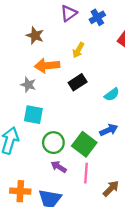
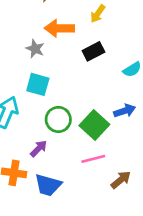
purple arrow: (59, 167) -> (39, 148), moved, turned 98
pink line: (86, 173) -> (93, 159), turned 66

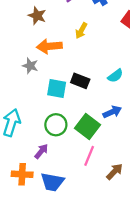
black rectangle: (93, 51) -> (80, 81), moved, turned 54
cyan square: (38, 84) -> (57, 89), moved
pink line: (93, 159) -> (89, 156), turned -48

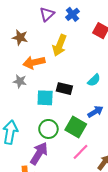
yellow arrow: (81, 31) -> (60, 45), size x1.5
purple arrow: (41, 151) -> (39, 153), size x1.6
pink line: (89, 156) -> (81, 152), turned 30

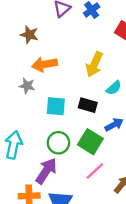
yellow arrow: (60, 45) -> (94, 64), moved
black rectangle: (64, 89) -> (88, 105), moved

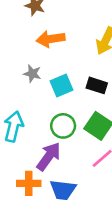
gray star: (27, 86) -> (32, 74), moved
cyan square: (56, 106) -> (62, 86), turned -30

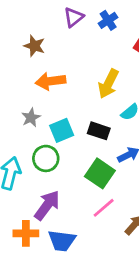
gray star: (32, 74) -> (31, 118), turned 30
green circle: (63, 126) -> (46, 158), moved

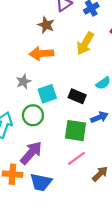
brown star: (34, 46) -> (46, 25), moved
yellow arrow: (108, 84) -> (85, 43), moved
green square: (100, 173) -> (75, 131), turned -30

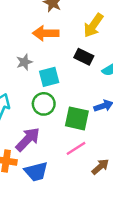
black rectangle: (77, 96) -> (84, 57), moved
green circle: (33, 115) -> (44, 104), moved
blue trapezoid: (41, 182) -> (36, 172), turned -30

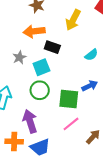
black rectangle: (84, 57) -> (52, 47), moved
purple arrow: (28, 139) -> (30, 121), turned -55

